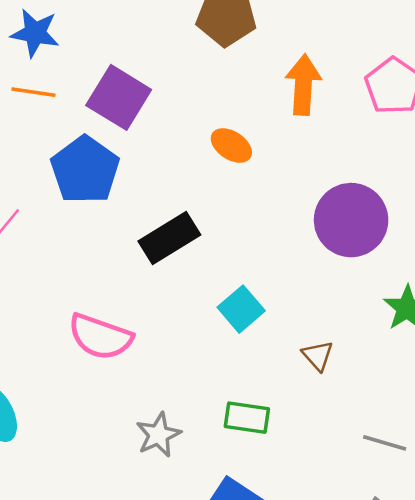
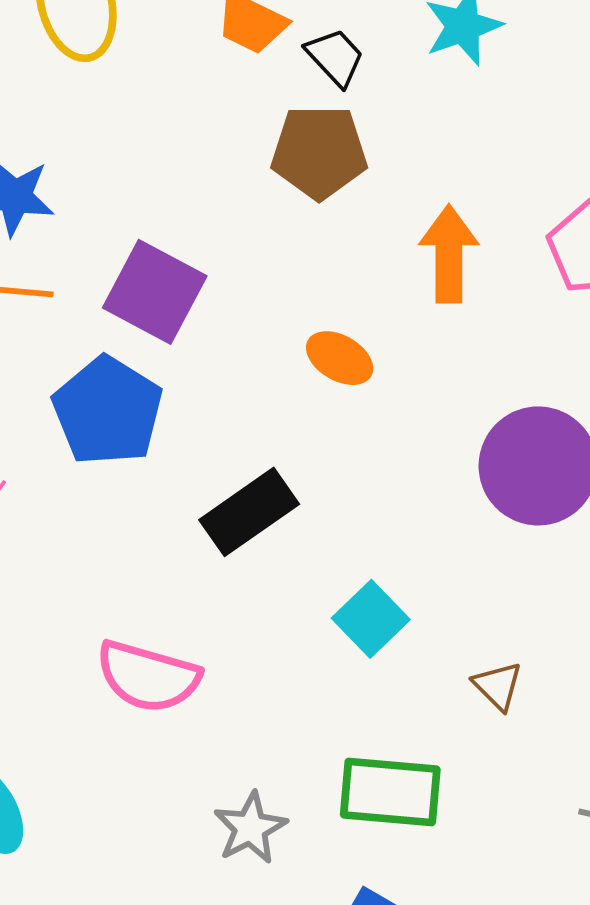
green rectangle: (247, 418) -> (390, 792), size x1.4

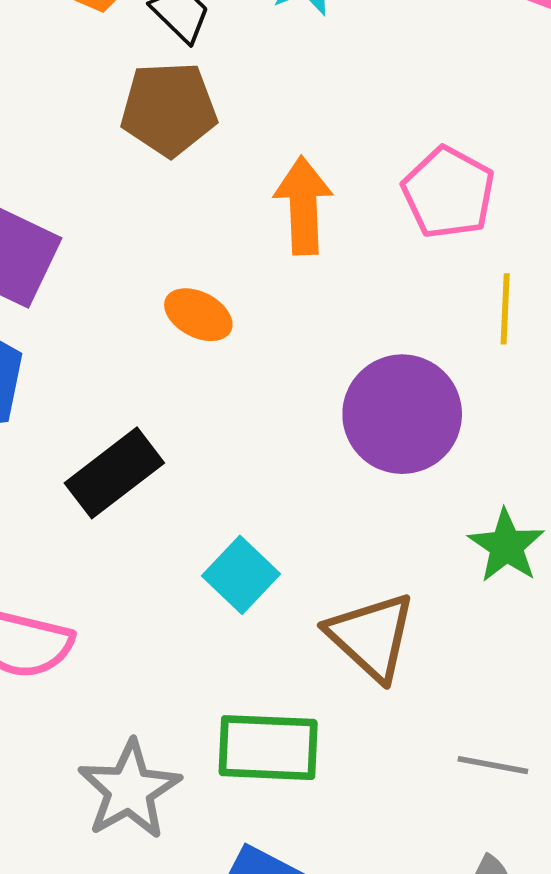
brown triangle: (498, 686) -> (371, 636), size x1.8
gray star: (250, 828) -> (129, 790), size x1.4

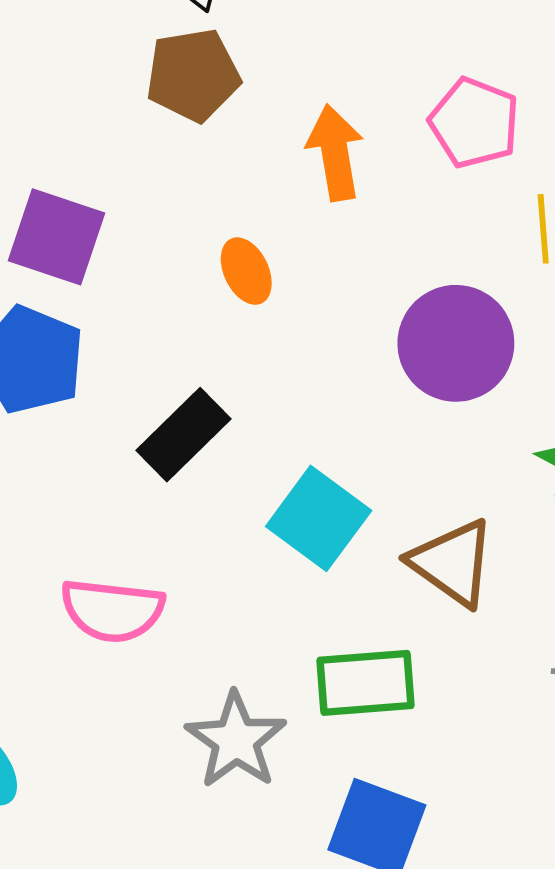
orange ellipse: (198, 315) -> (246, 271), turned 44
cyan square: (241, 575) -> (319, 518), size x1.4

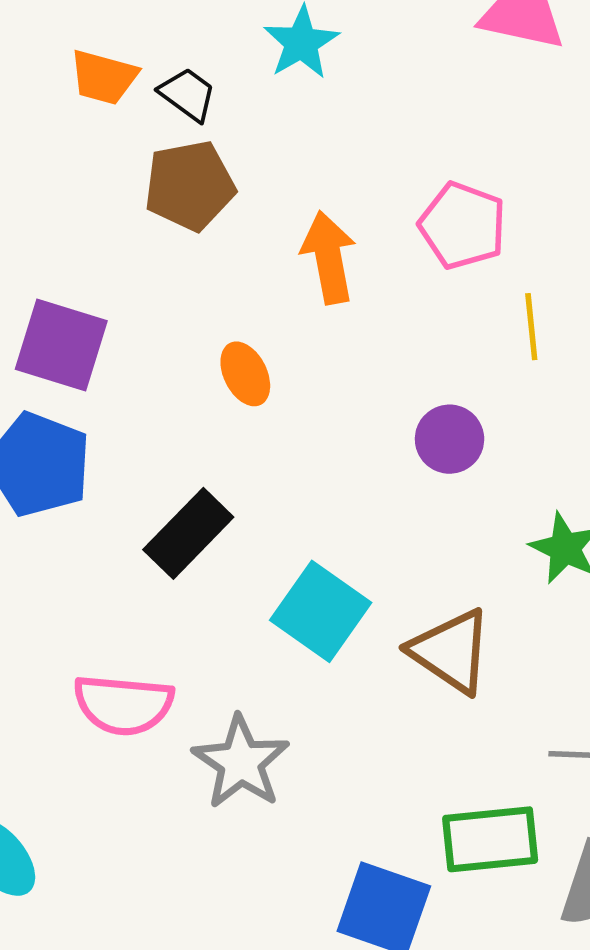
purple circle: (456, 343) -> (450, 439), size x0.6
green rectangle: (365, 683) -> (490, 839), moved
gray star: (236, 740) -> (241, 762), moved

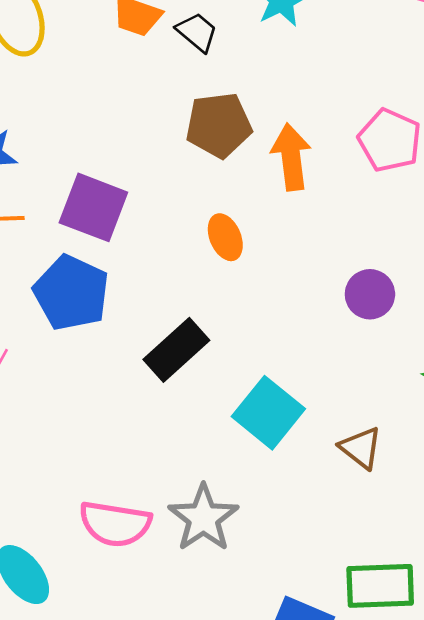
brown pentagon: (190, 186) -> (219, 125), moved
brown triangle: (451, 651) -> (361, 448), size x0.7
pink semicircle: (123, 705) -> (115, 524), moved

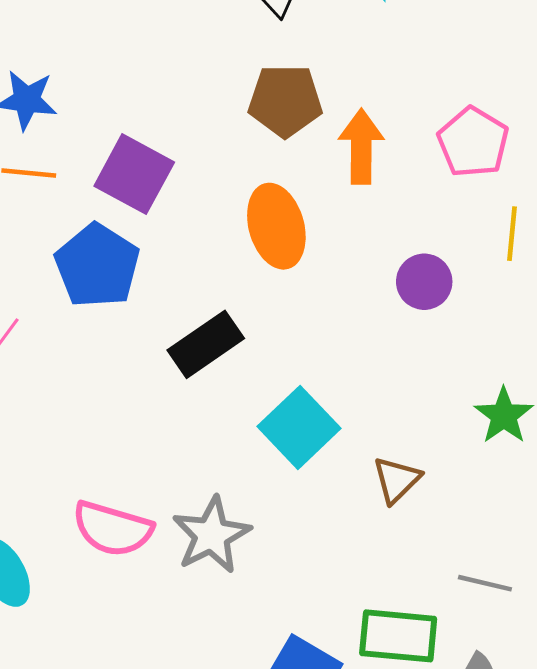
orange ellipse: (225, 237) -> (276, 226), size x1.6
purple circle: (370, 294) -> (424, 282), moved
brown triangle: (361, 448) -> (397, 480), turned 30

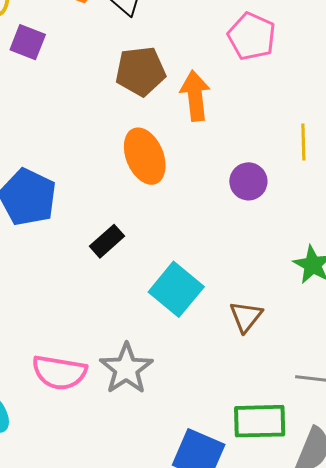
pink pentagon: (473, 142) -> (252, 36), moved
purple square: (134, 174) -> (28, 42), moved, size x0.7
black rectangle: (206, 344) -> (107, 241), size x0.7

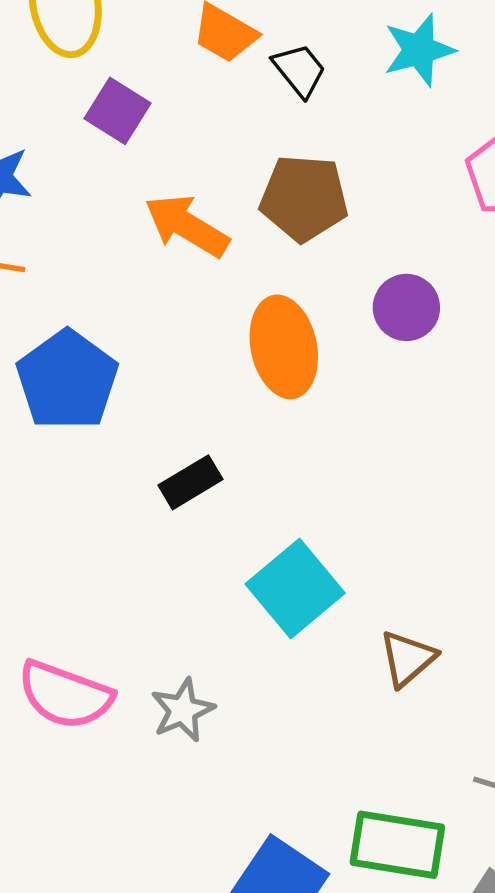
orange arrow: (195, 96) -> (187, 226), moved, turned -63
purple circle: (248, 181) -> (406, 307), moved
gray star: (126, 369) -> (183, 710), size x0.7

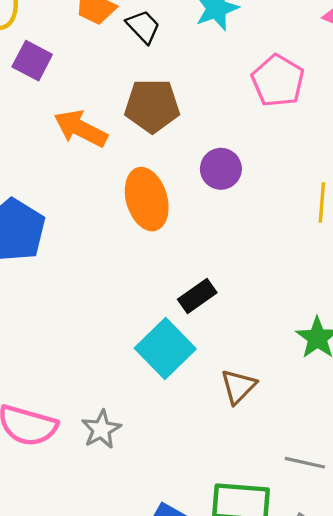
black rectangle: (190, 482) -> (197, 296), moved

